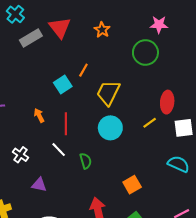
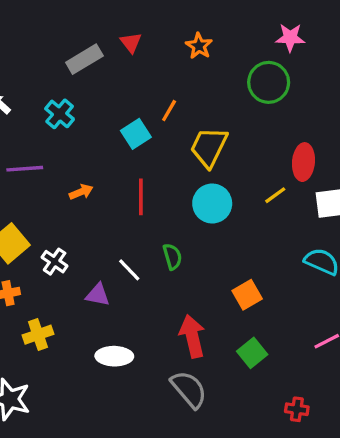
cyan cross: (15, 14) -> (60, 114), moved
red triangle: (60, 28) -> (131, 43), size x0.6
orange arrow: (39, 115) -> (81, 192), moved, turned 96
white line: (59, 150) -> (129, 270), moved
white cross: (20, 155) -> (55, 262), moved

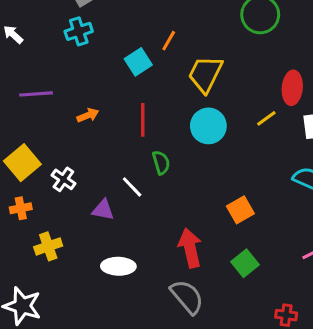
cyan cross: (60, 114) -> (79, 31), moved, turned 32
green semicircle: (172, 257) -> (161, 163), moved

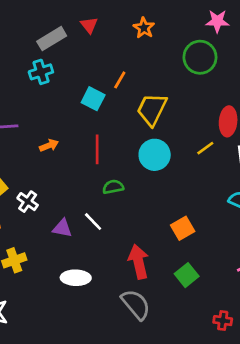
cyan square: (138, 62) -> (93, 99), turned -30
green semicircle: (161, 163) -> (113, 187), turned -85
white line: (132, 187) -> (93, 222), moved

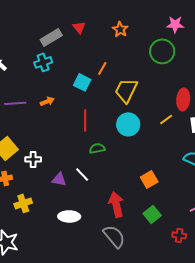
orange arrow: (49, 145) -> (47, 101), moved
white cross: (28, 202) -> (33, 159), turned -35
red cross: (223, 321) -> (179, 235), moved

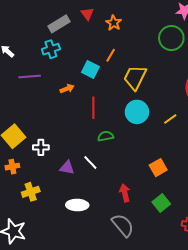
orange star: (120, 29) -> (114, 23), moved
orange arrow: (47, 101) -> (67, 89), moved
purple line: (15, 103) -> (30, 76), moved
yellow line: (166, 119) -> (170, 119), moved
red arrow: (116, 204) -> (125, 193), size x0.7

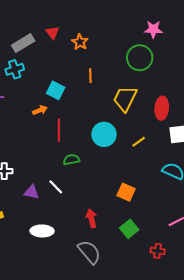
orange line: (111, 55) -> (90, 76), moved, turned -32
yellow trapezoid: (135, 77) -> (125, 99), moved
orange arrow: (67, 89) -> (40, 110), moved
orange square: (158, 168) -> (126, 192), turned -36

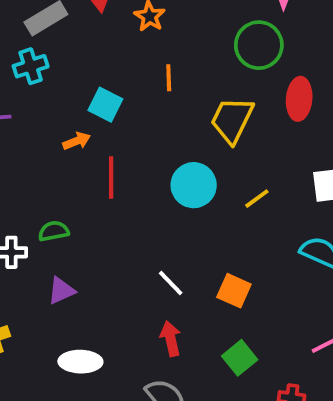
red ellipse: (162, 108) -> (299, 99), moved
green semicircle: (71, 160) -> (54, 231), moved
white line: (56, 187) -> (171, 283), moved
purple triangle: (32, 192) -> (61, 291), turned -35

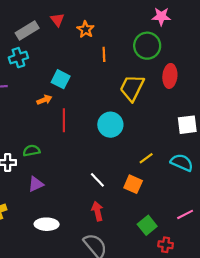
orange line: (169, 78) -> (104, 54), moved
yellow line: (257, 199) -> (146, 158), moved
green square: (240, 358) -> (147, 225), moved

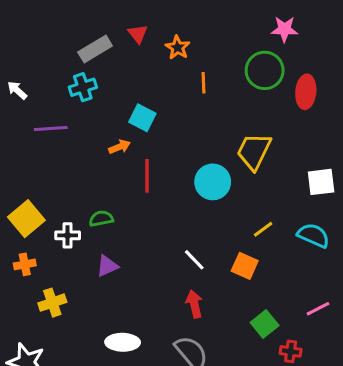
red ellipse: (170, 76) -> (306, 92), moved
yellow trapezoid: (132, 88) -> (254, 151), moved
white ellipse: (47, 224) -> (123, 342), moved

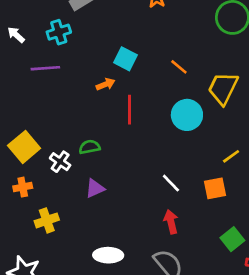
orange line: (203, 83) -> (179, 67), moved, turned -48
cyan cross: (83, 87) -> (59, 32), moved
white cross: (68, 235) -> (60, 162), turned 35
orange square: (245, 266) -> (215, 188), turned -35

